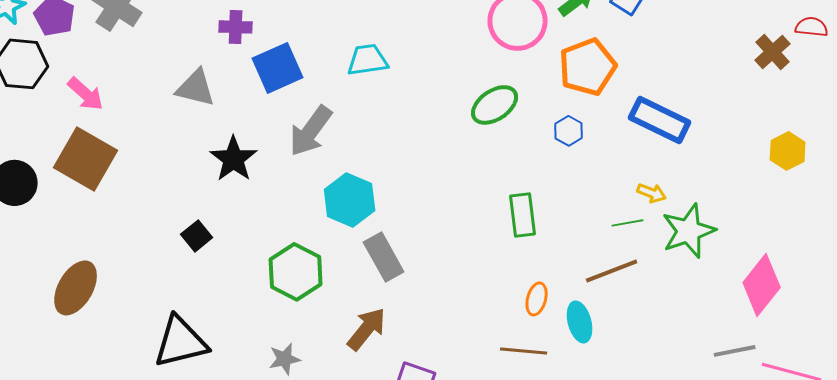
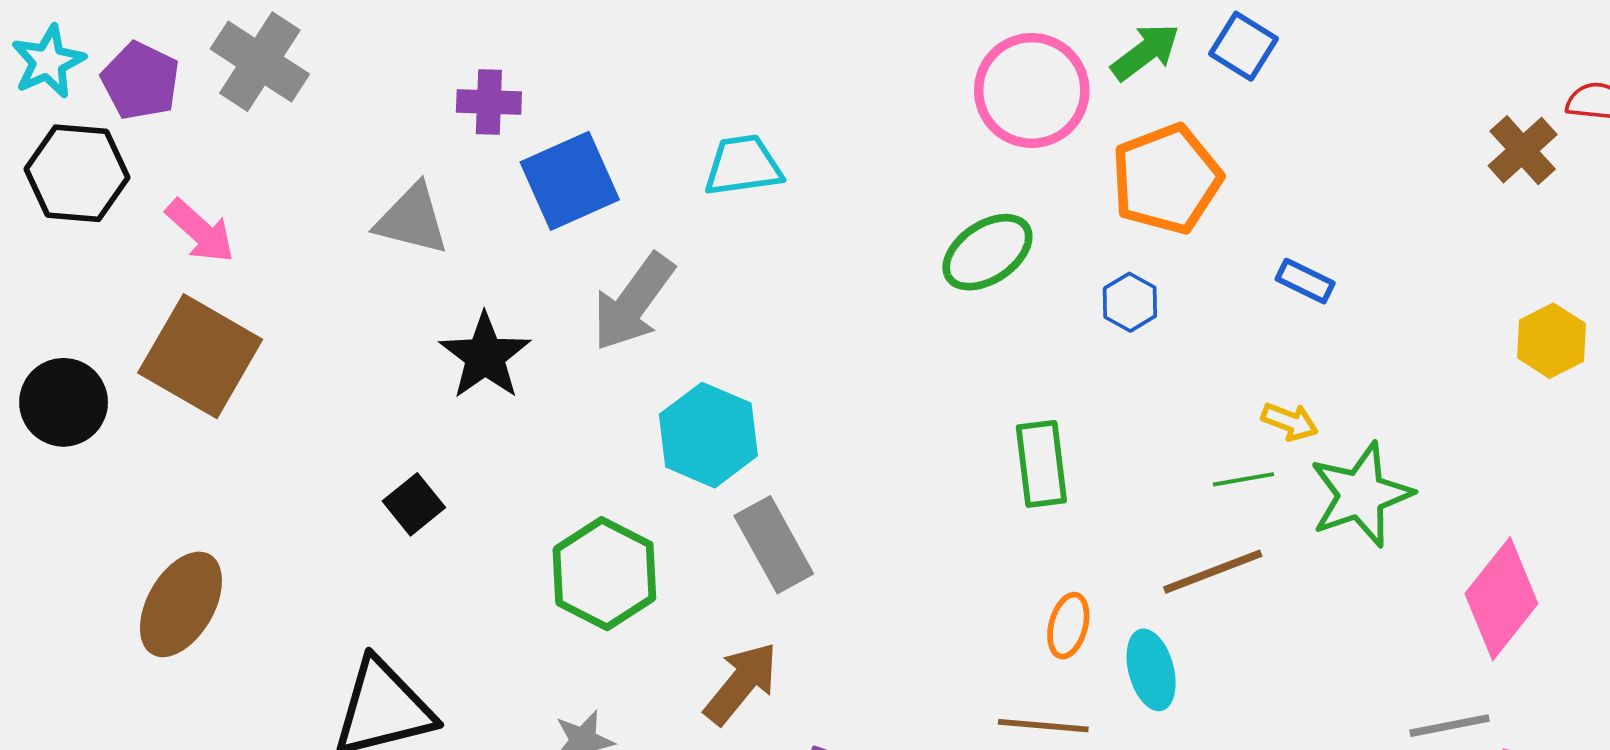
blue rectangle: (660, 120) -> (1305, 281), size x0.5

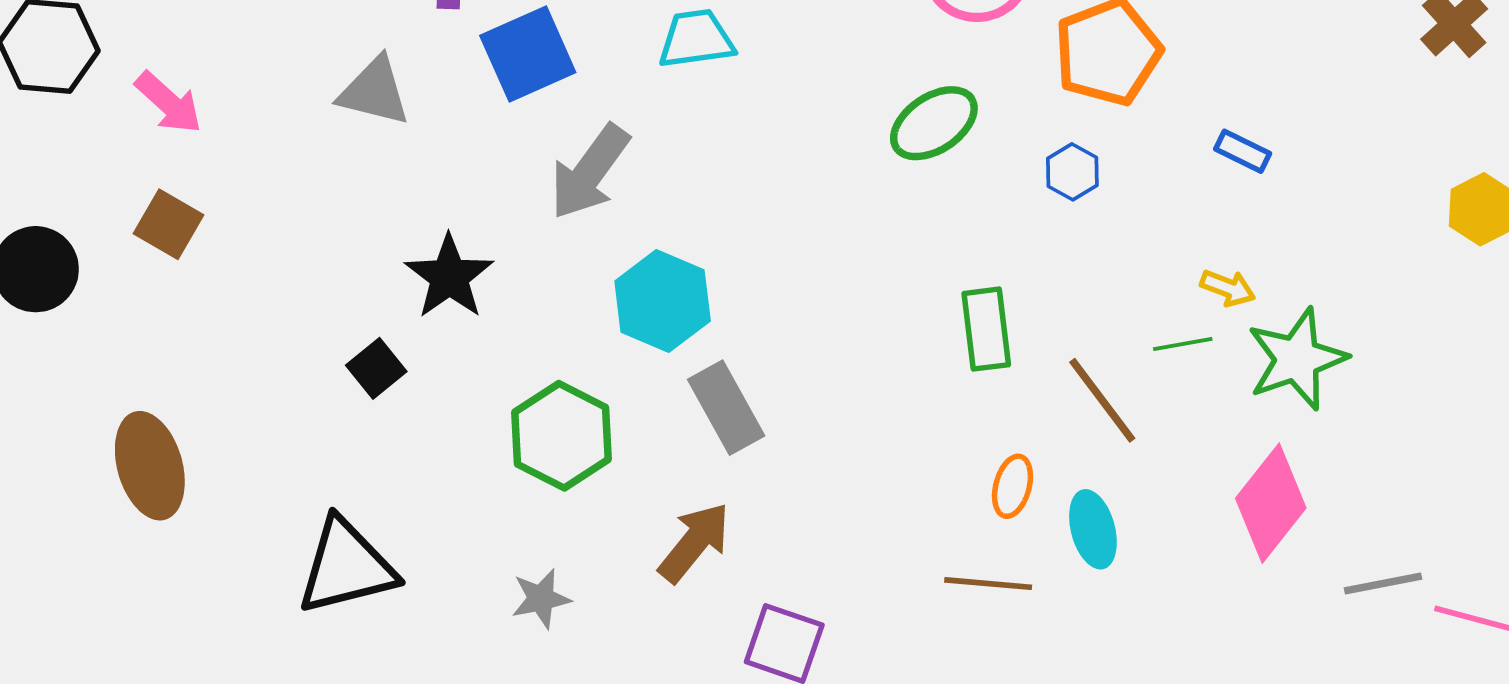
brown square: (200, 356) -> (169, 224), size x0.6
black star: (485, 356) -> (449, 277), moved
brown line: (1213, 572) -> (1102, 400), moved, turned 74
pink diamond: (1501, 599) -> (1271, 503), moved
brown ellipse: (181, 604) -> (150, 466), turned -46

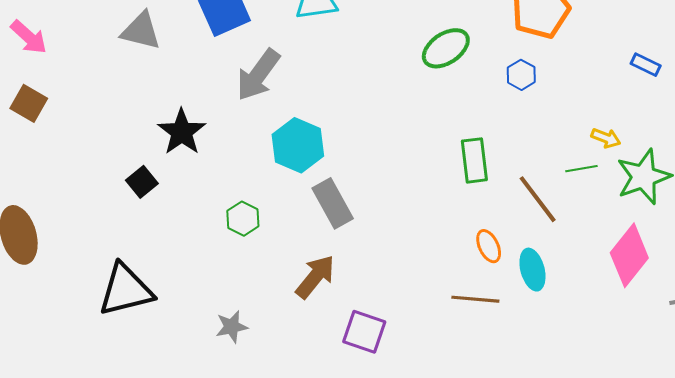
blue rectangle: (1243, 151) -> (646, 65), moved
green hexagon: (562, 436) -> (243, 219), size x0.6
orange ellipse: (1012, 486) -> (489, 246), turned -40
gray star: (541, 599) -> (232, 327), moved

